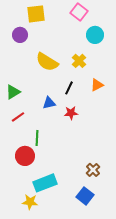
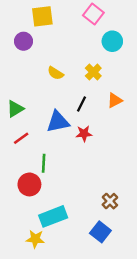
yellow semicircle: (47, 62) -> (55, 73), size x0.6
blue triangle: (49, 103) -> (58, 122), size x1.5

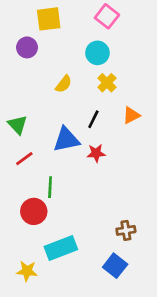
cyan circle: (112, 41) -> (97, 53), moved
yellow semicircle: (55, 73) -> (64, 84), turned -84
green triangle: (15, 109) -> (18, 125), turned -42
brown cross: (110, 201) -> (126, 230), turned 35
yellow star: (35, 239) -> (27, 271), moved

